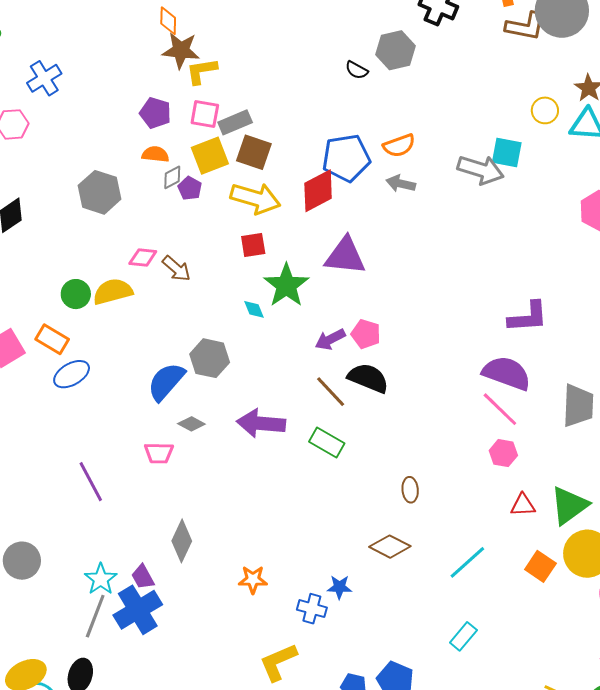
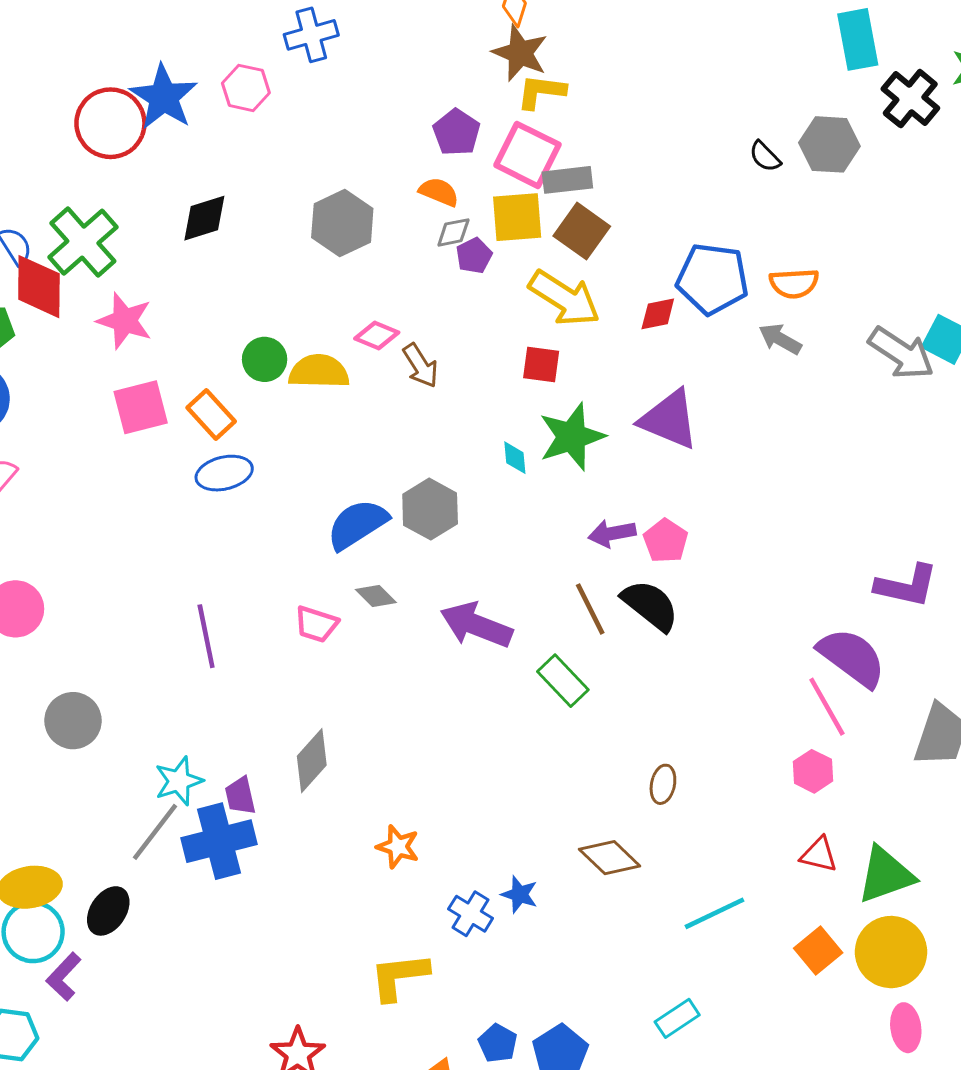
pink square: (205, 114) -> (527, 155), size x1.4
red diamond: (318, 191) -> (658, 314), size x0.6

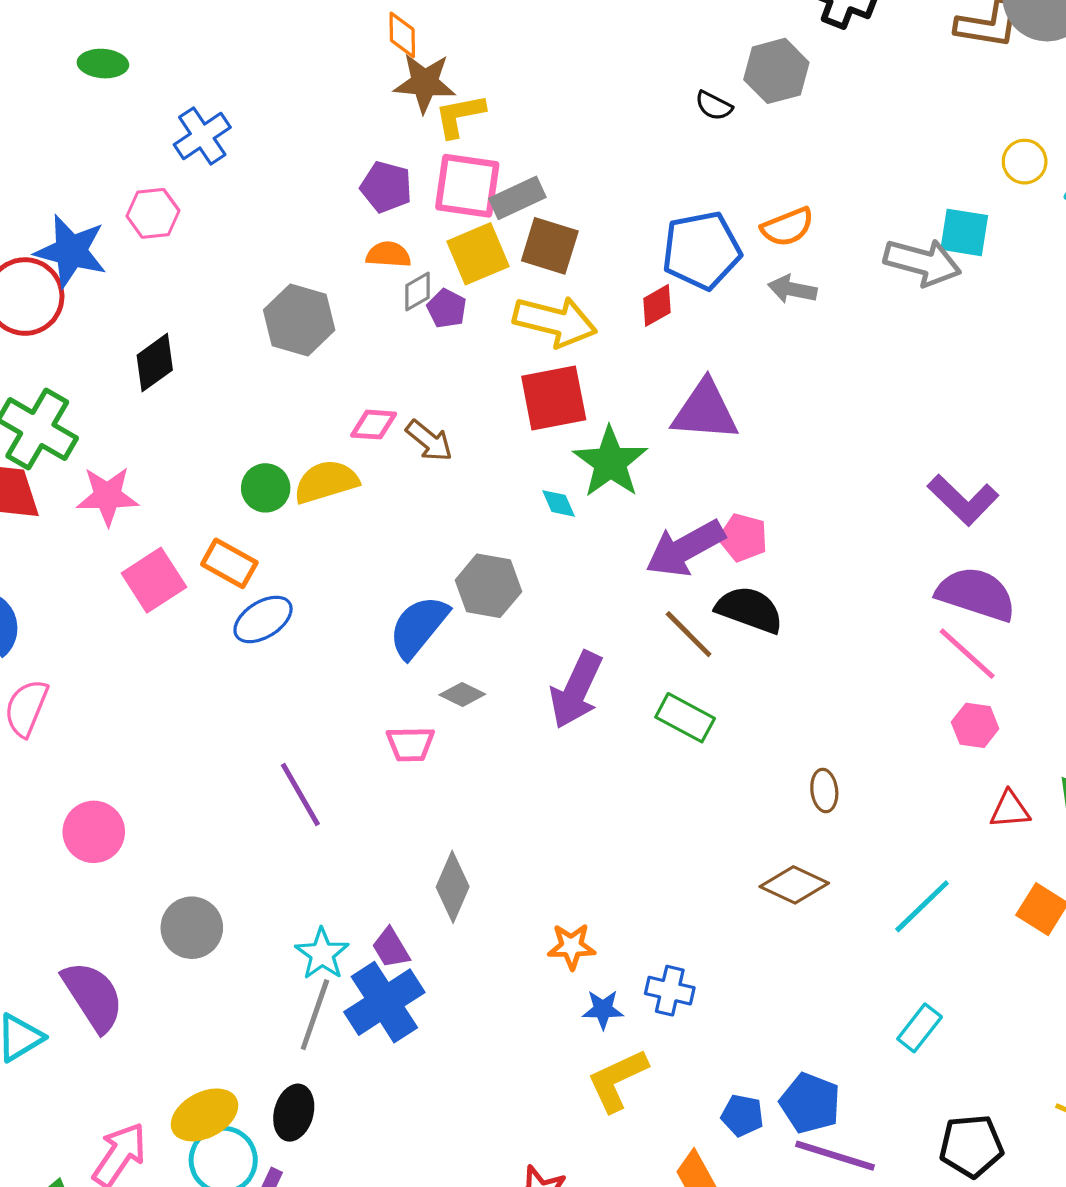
red square: (541, 365) -> (554, 398), size x1.6
purple arrow: (612, 533) -> (685, 548), size x1.6
purple L-shape: (907, 586) -> (963, 500), moved, turned 50
purple arrow: (476, 625) -> (576, 690), turned -68
blue star: (520, 894) -> (603, 1009), moved

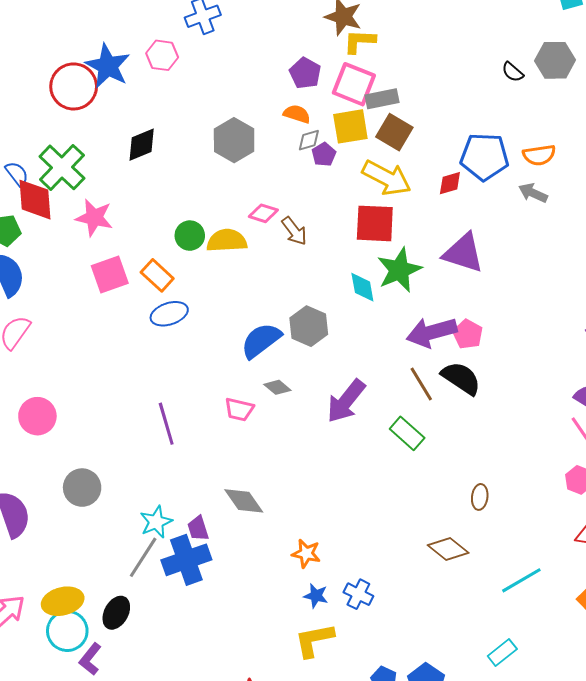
cyan diamond: (559, 503) -> (362, 287), size x1.4
gray diamond: (453, 887) -> (244, 501), turned -72

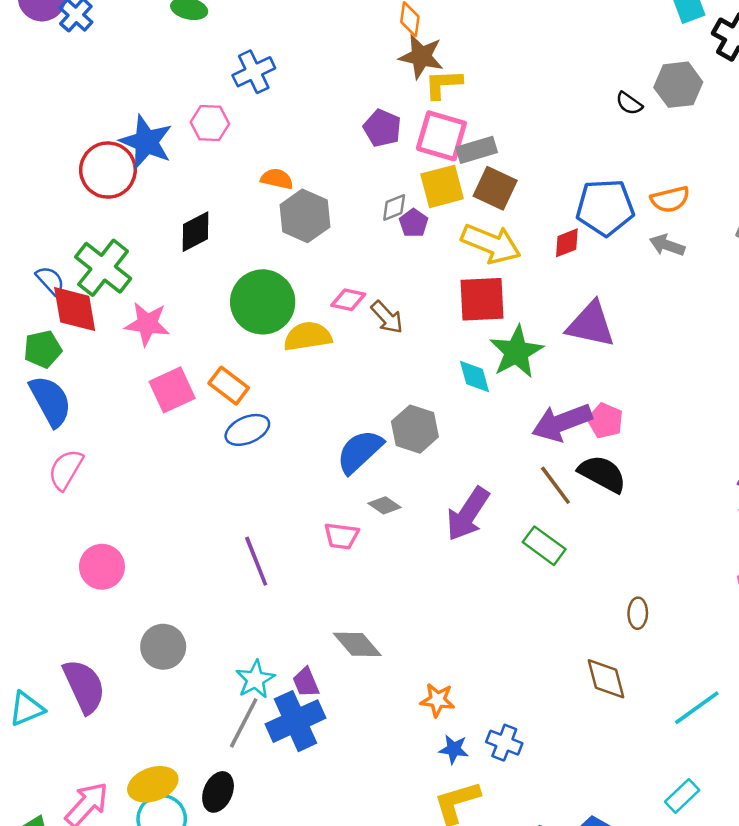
orange semicircle: (297, 114) -> (277, 179), moved
green circle: (190, 236) -> (263, 302), moved, size x1.8
brown diamond: (448, 549) -> (606, 679), turned 42

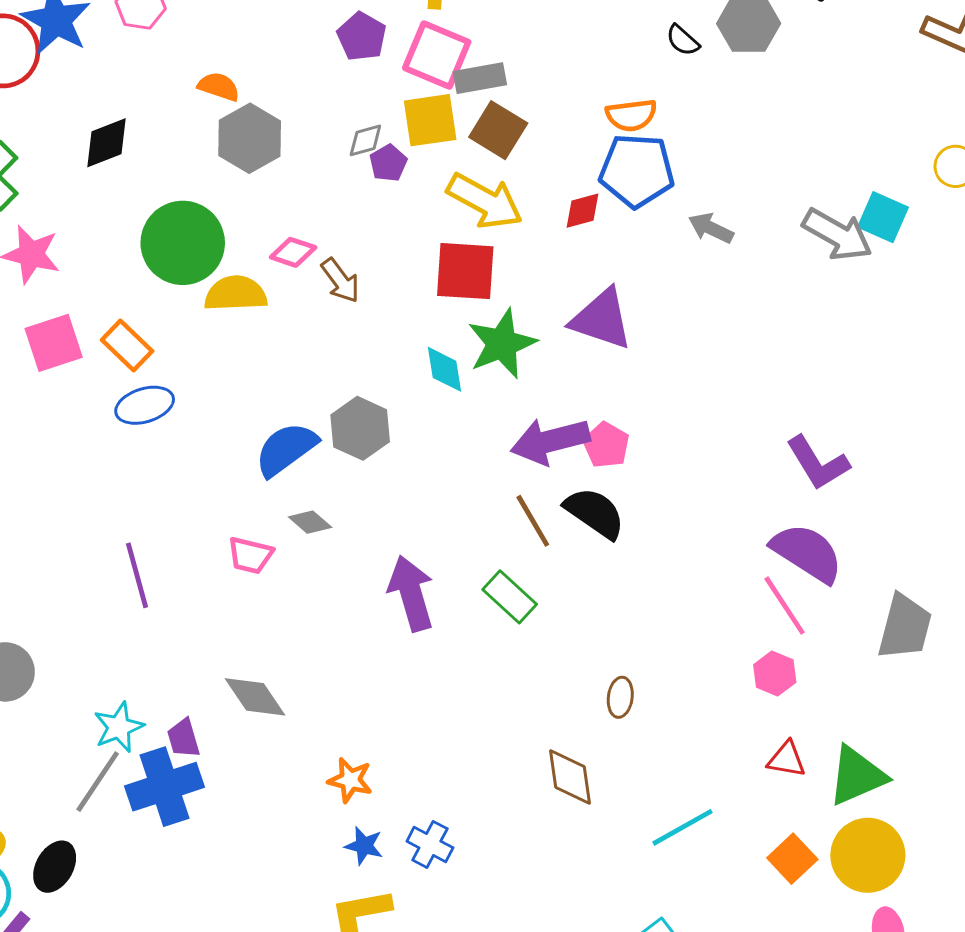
orange semicircle: (670, 199) -> (631, 115), moved
purple arrow: (468, 514) -> (411, 593), moved, turned 124

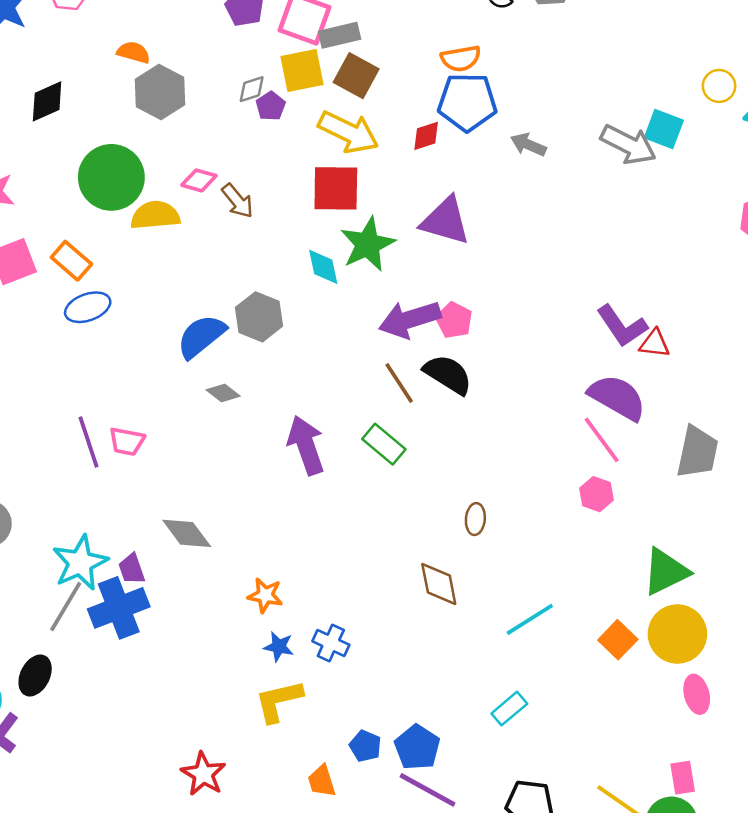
pink trapezoid: (250, 555) -> (127, 441), moved
cyan star: (119, 727) -> (80, 563), size x1.4
red triangle: (787, 759) -> (655, 344), moved

